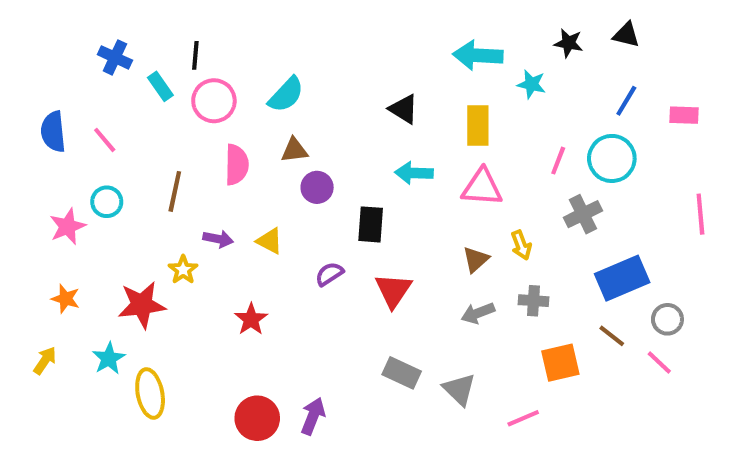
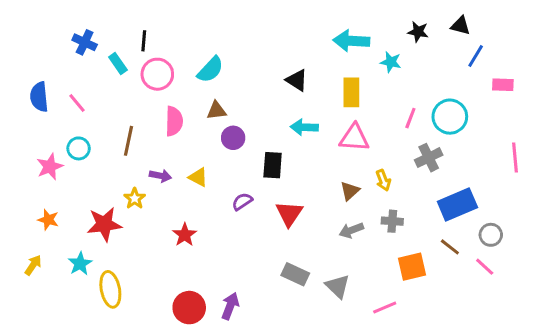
blue line: (626, 101) -> (476, 56), moved

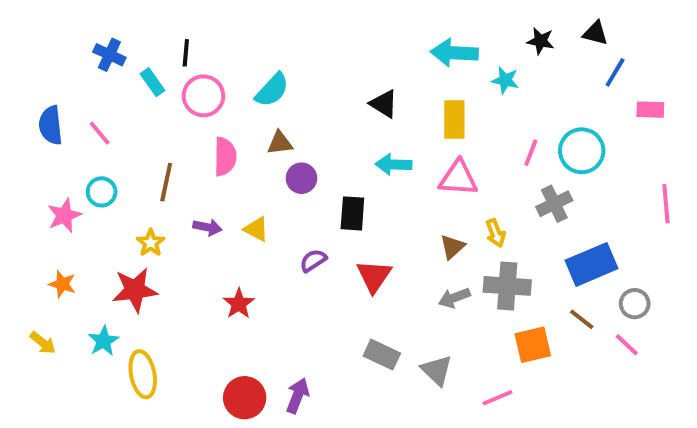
yellow star: (135, 198) -> (151, 243), moved
gray cross: (392, 221) -> (507, 286), size x1.6
yellow arrow: (33, 265) -> (43, 343), turned 95

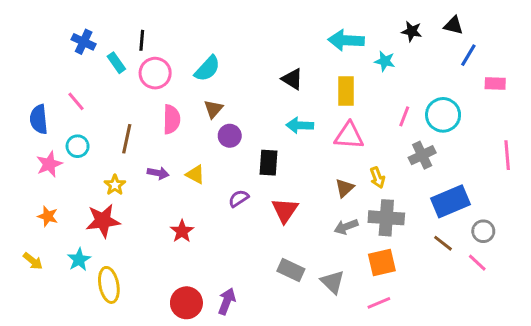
blue semicircle: (51, 125) -> (39, 119), moved
brown triangle: (280, 143) -> (213, 109), turned -42
orange square: (533, 345) -> (382, 263), moved

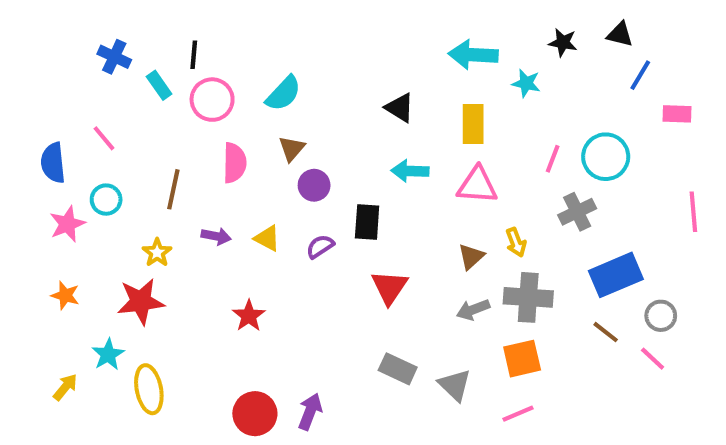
purple semicircle: (239, 198) -> (320, 246), moved
yellow arrow: (33, 261) -> (65, 387), moved, turned -90

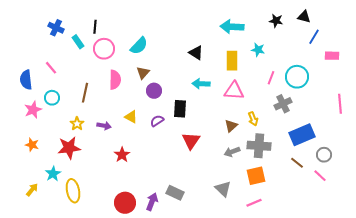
cyan star: (526, 83) -> (258, 50), moved
purple arrow: (216, 236) -> (104, 126), moved
gray rectangle: (398, 369) -> (175, 193), moved

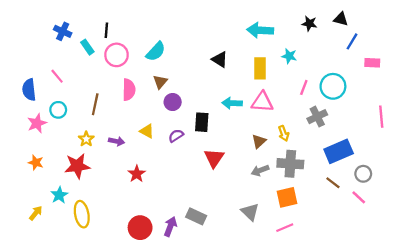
cyan arrow: (201, 84) -> (232, 103), moved

